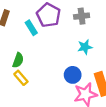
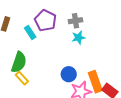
cyan star: (85, 47) -> (79, 38), moved
green semicircle: (18, 60) -> (19, 62), size x1.5

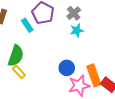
gray cross: (75, 21) -> (74, 13), turned -32

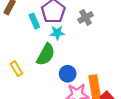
cyan star: (77, 30) -> (57, 33), moved
green semicircle: (16, 56) -> (46, 54), moved

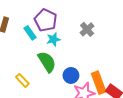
gray cross: (86, 17) -> (87, 29), moved
green semicircle: (46, 54) -> (47, 62), turned -50

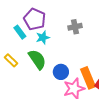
gray cross: (87, 29) -> (75, 27), turned 32
yellow rectangle: (22, 80) -> (11, 60), moved

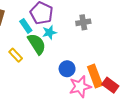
green semicircle: (37, 59) -> (37, 44), moved

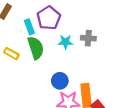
cyan star: (49, 32) -> (65, 42), moved
yellow rectangle: (16, 55) -> (11, 54), turned -32

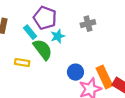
cyan star: (65, 42) -> (58, 36), moved

